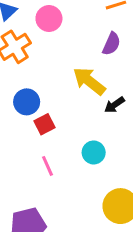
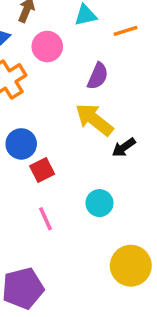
purple semicircle: (111, 44) -> (98, 76), moved

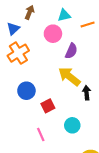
pink circle: (47, 47) -> (53, 34), moved
black arrow: (124, 147) -> (87, 93), turned 120
red square: (42, 170) -> (48, 106), moved

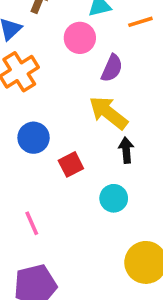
black arrow: (87, 93) -> (126, 150), moved
pink line: (41, 134) -> (32, 223), moved

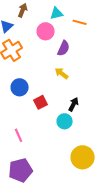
orange line: (140, 22) -> (80, 22), turned 32
yellow arrow: (108, 113) -> (62, 73), size x0.6
black arrow: (126, 150) -> (74, 104), moved, turned 32

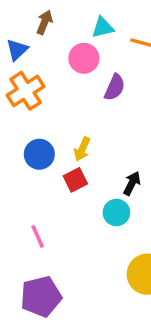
yellow arrow: (62, 73) -> (82, 149), moved, turned -104

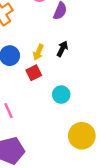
black arrow: (132, 183) -> (62, 49), moved

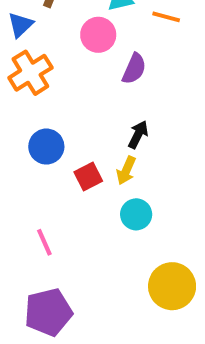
yellow arrow: (38, 52) -> (126, 170), moved

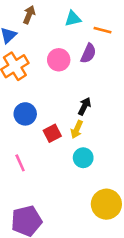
pink circle: (98, 35) -> (59, 60), moved
purple semicircle: (134, 69) -> (88, 53), moved
pink line: (44, 242) -> (20, 163), moved

